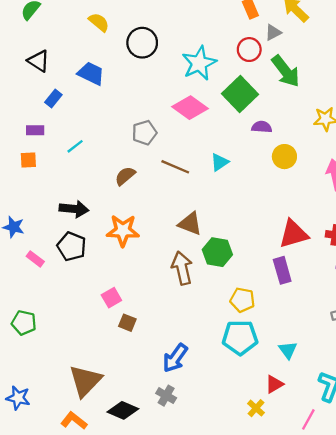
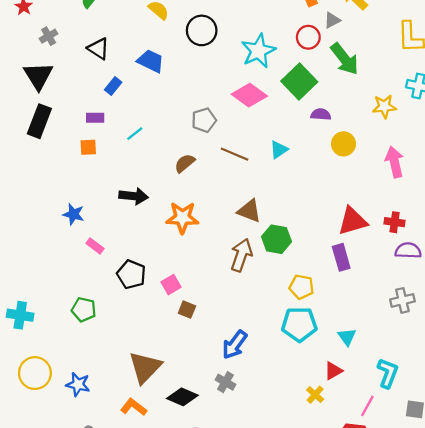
black pentagon: (72, 246) -> (131, 274), moved
brown arrow: (182, 268) -> (241, 255), turned 32

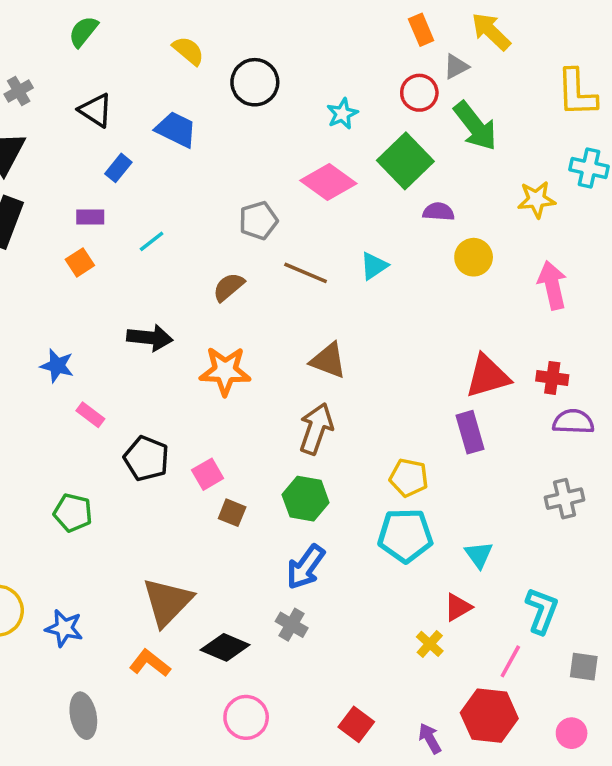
cyan star: (258, 51) -> (342, 114), size x0.6
orange square: (88, 147) -> (80, 262), turned -30
green hexagon: (277, 239) -> (306, 499), moved

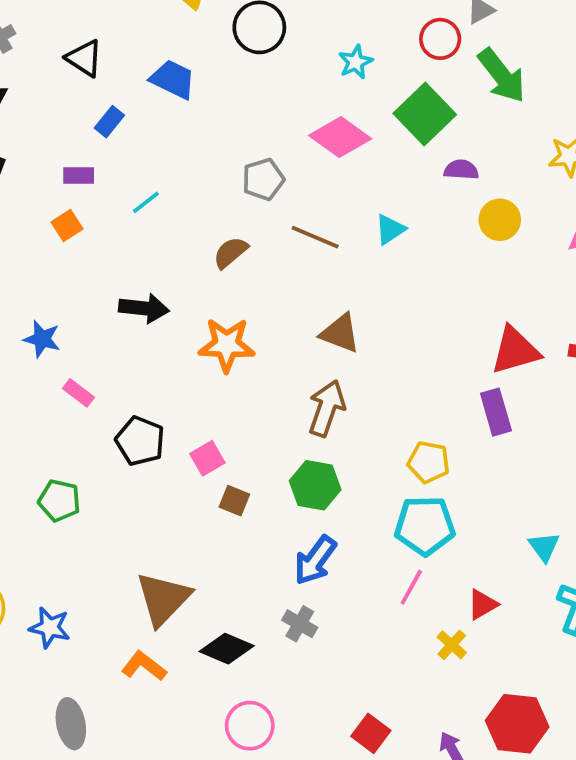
cyan triangle: (479, 555) -> (544, 547), moved
pink line: (510, 661) -> (411, 587), moved

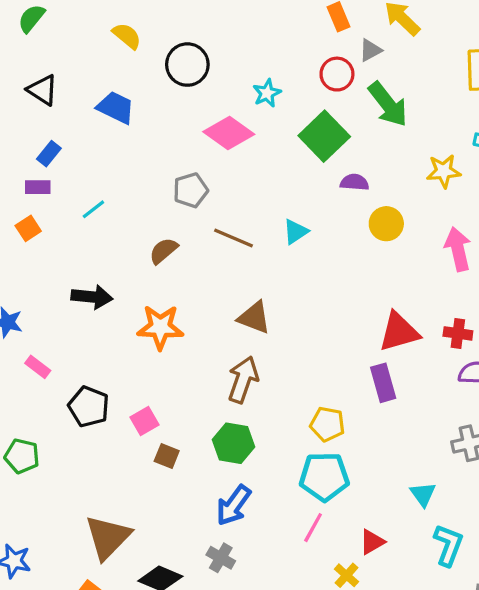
blue rectangle: (109, 122) -> (49, 154), moved
pink diamond: (340, 137) -> (229, 133), moved

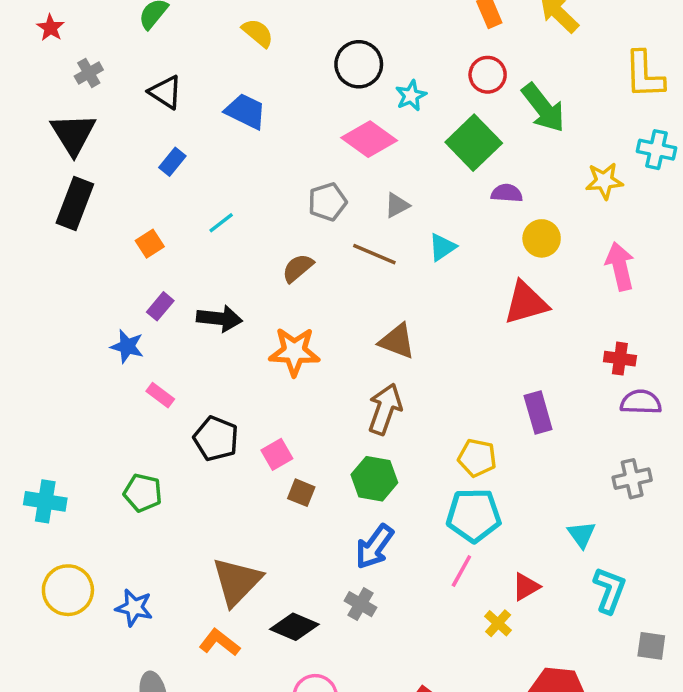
gray triangle: (370, 50) -> (397, 205), moved
black circle: (187, 65) -> (359, 64), moved
purple rectangle: (38, 187) -> (160, 306), moved, turned -50
red triangle: (399, 332) -> (526, 303), moved

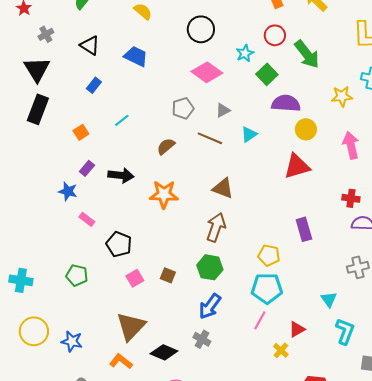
cyan star: (411, 96) -> (245, 53), moved
green square: (474, 143) -> (267, 74), size x0.7
purple semicircle: (507, 193) -> (286, 103), size x1.6
pink square: (277, 454) -> (135, 278), moved

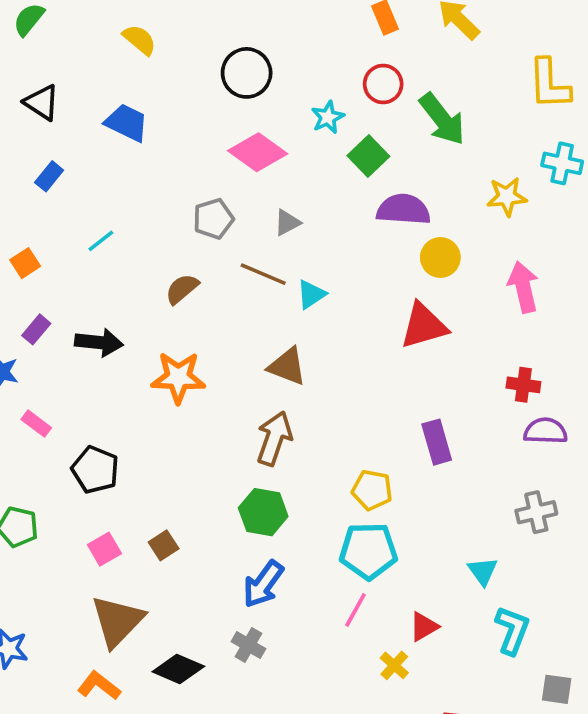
cyan triangle: (249, 134) -> (311, 294), moved
brown square: (168, 275) -> (164, 545), moved, turned 35
pink square: (135, 278) -> (104, 549), moved

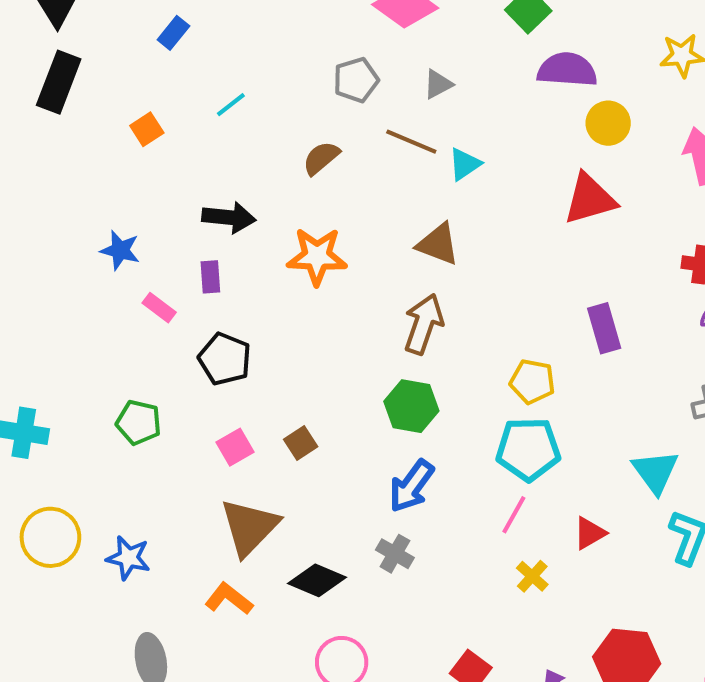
purple rectangle: (36, 329) -> (210, 277), moved, turned -44
cyan triangle: (483, 571) -> (655, 472), size x1.4
yellow cross: (394, 665) -> (532, 576), moved

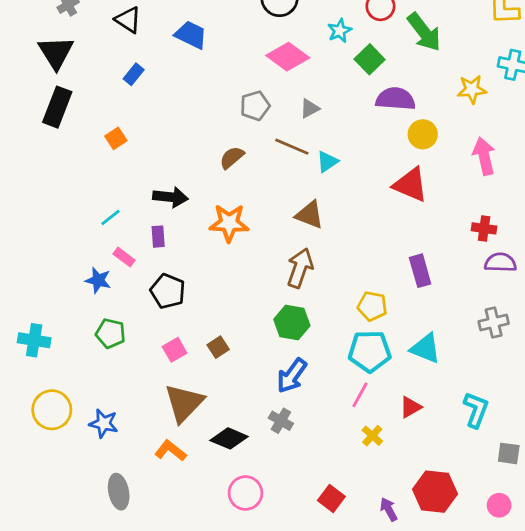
cyan line: (231, 105) -> (110, 218), moved
red triangle: (590, 199) -> (410, 185), turned 39
blue star: (120, 250) -> (98, 280), moved
cyan triangle: (655, 472) -> (425, 348), moved, turned -32

